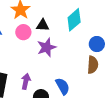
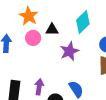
purple star: (47, 47) -> (69, 51), moved

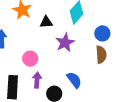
pink circle: (33, 38) -> (30, 59), moved

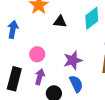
purple star: (65, 43) -> (73, 60), moved

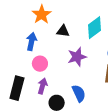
blue arrow: (13, 29) -> (31, 41), moved
purple star: (73, 60) -> (77, 57), moved

